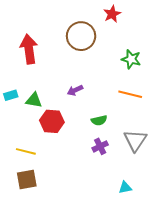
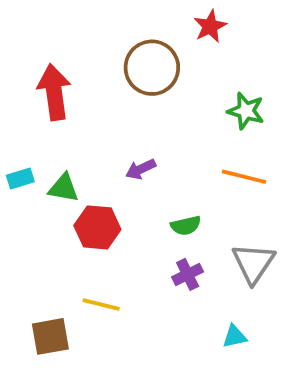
yellow line: (26, 151) -> (101, 305), moved
cyan triangle: (125, 188) -> (235, 336), moved

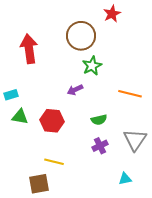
green star: (246, 111) -> (92, 66), moved, turned 30
green triangle: (64, 188) -> (20, 117), moved
brown square: (50, 336) -> (39, 184), moved

